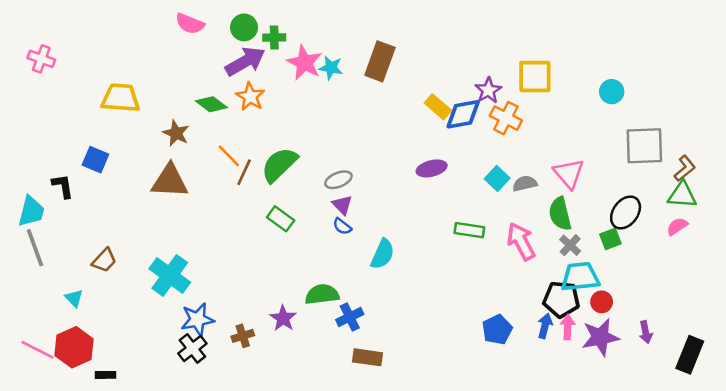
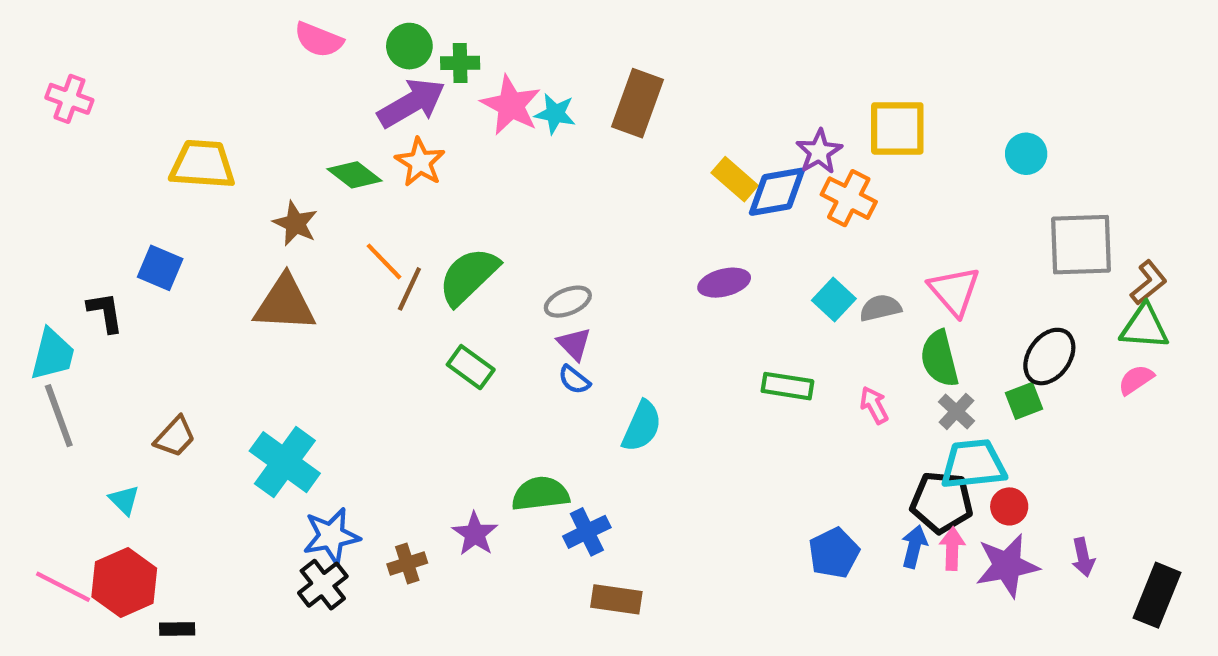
pink arrow: (521, 241) -> (874, 405), size x0.6

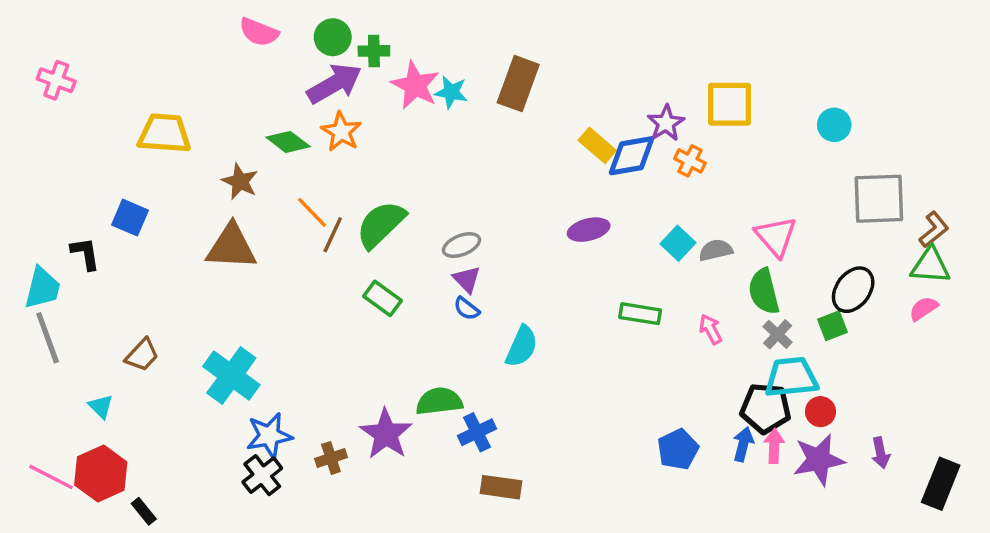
orange cross: (849, 198) -> (690, 161), size x0.7
purple star: (475, 534) -> (386, 434), size x1.4
black rectangle: (177, 629) -> (144, 511), turned 52

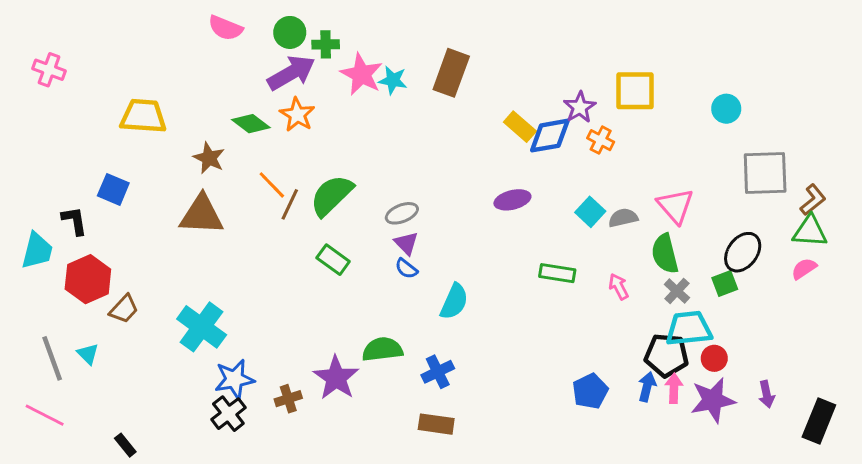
gray line: (48, 338) -> (52, 358), moved
blue cross: (477, 432) -> (438, 372), moved
red hexagon: (101, 473) -> (88, 279), moved

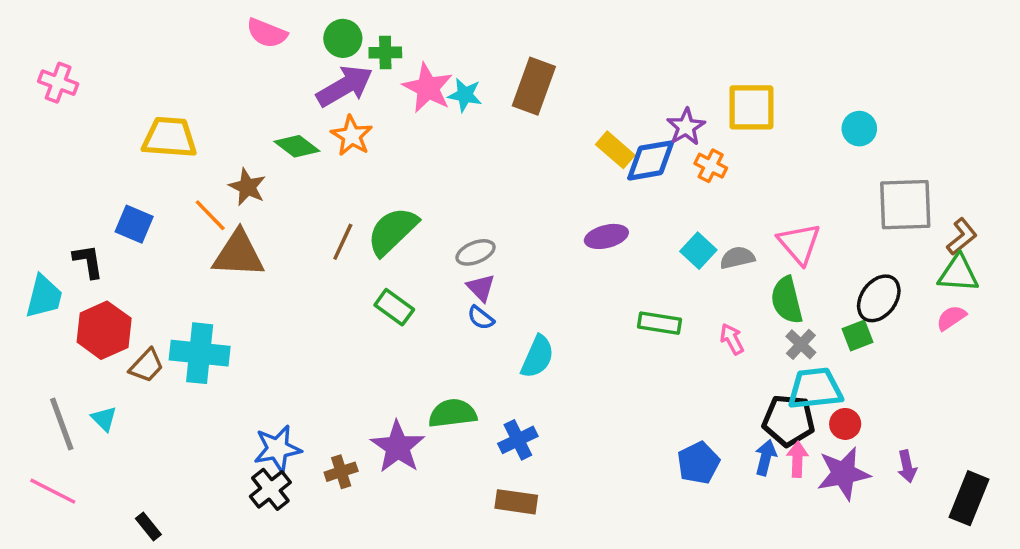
orange line: (272, 185) -> (210, 215), moved
cyan cross: (202, 327) -> (200, 353), moved, turned -30

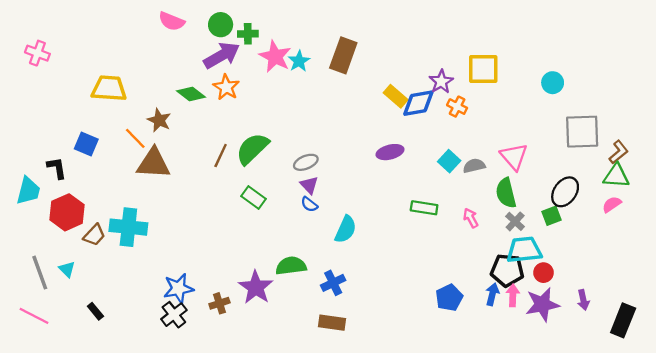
cyan star: (465, 95) -> (299, 61), turned 30
black rectangle: (148, 527) -> (95, 311), moved

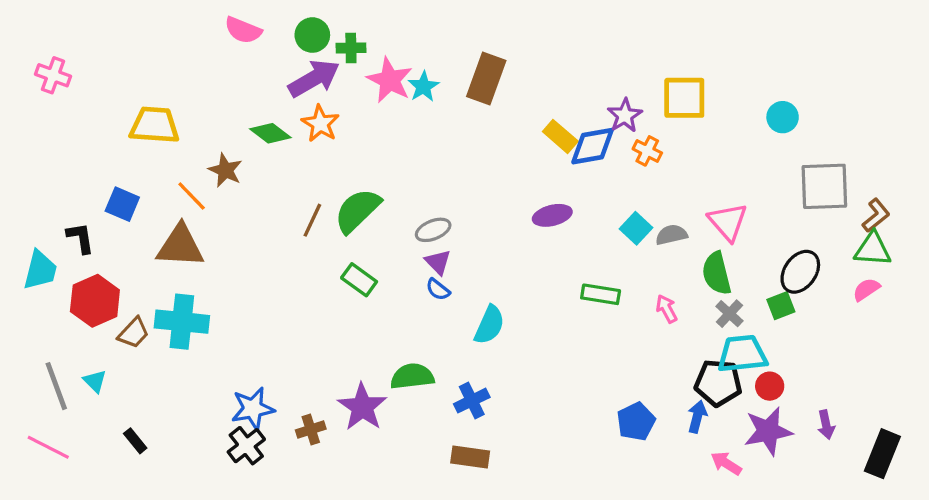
brown triangle: (153, 163) -> (180, 246), moved
pink arrow: (513, 295) -> (726, 463), moved, turned -60

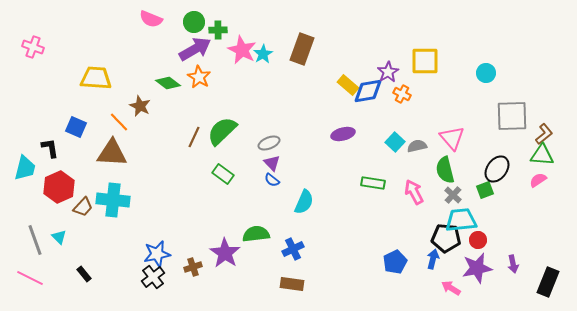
pink arrow: (667, 309) -> (414, 192), size x1.4

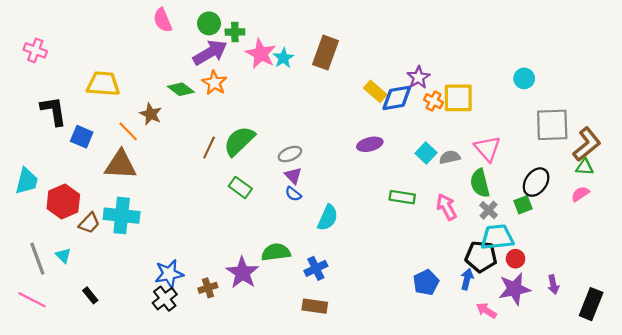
pink semicircle: (151, 19) -> (163, 20), turned 45
yellow square: (425, 61) -> (458, 98), moved
brown L-shape: (544, 134) -> (587, 144), size x1.5
black L-shape: (50, 148) -> (54, 111), moved, size x1.4
green triangle: (542, 155) -> (585, 167), size x0.7

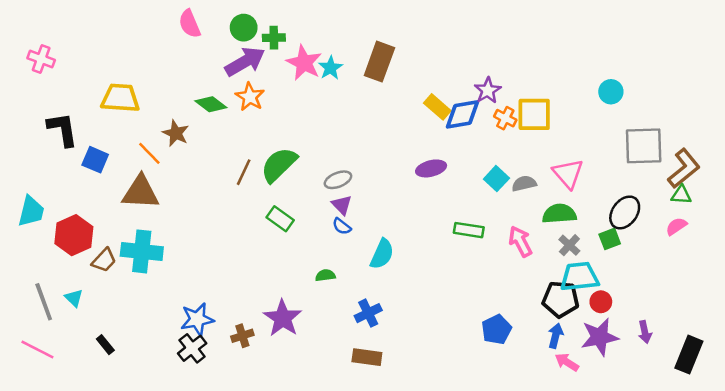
green semicircle: (480, 183) -> (559, 214), turned 100
green semicircle: (276, 252) -> (325, 275), moved, size x0.6
blue arrow: (467, 279) -> (556, 336), moved

